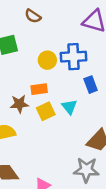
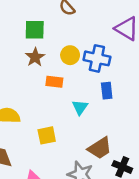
brown star: (19, 104) -> (35, 57), moved, turned 30
yellow square: (46, 111) -> (47, 135), moved

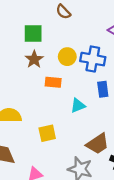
cyan triangle: (80, 107) -> (78, 106), turned 35

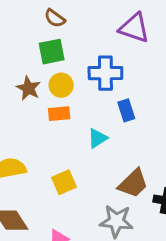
green square: (33, 33) -> (52, 52), moved
yellow circle: (67, 57) -> (61, 85), moved

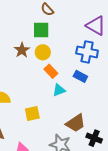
blue cross: (105, 73) -> (87, 52), moved
blue rectangle: (126, 110) -> (80, 76), turned -56
orange rectangle: (59, 114) -> (51, 71), moved, turned 40

